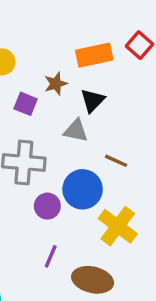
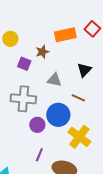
black triangle: (93, 100) -> (84, 70), moved

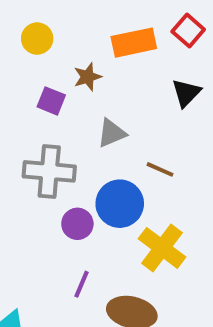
yellow circle: (10, 39) -> (37, 39), moved
black triangle: (84, 70) -> (186, 93), moved
gray triangle: (54, 80) -> (112, 133), turned -35

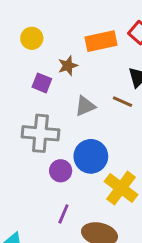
brown line: (160, 169) -> (123, 102), moved

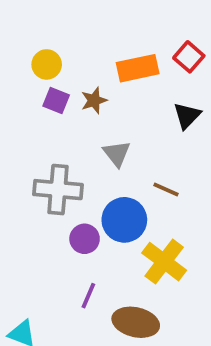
purple square: (42, 83) -> (56, 100), moved
brown line: (123, 102) -> (166, 190), moved
gray triangle: (85, 106) -> (117, 154), turned -45

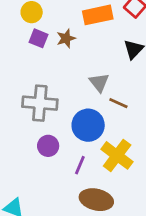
gray triangle: (117, 154) -> (99, 82), moved
purple circle: (85, 239) -> (48, 146), moved
purple line: (88, 296) -> (80, 165), moved

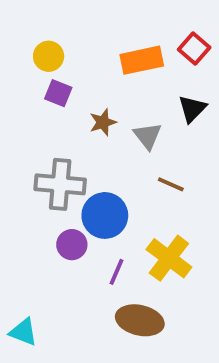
brown star: (66, 38) -> (103, 122), moved
gray triangle: (99, 82) -> (148, 136), moved
blue circle: (88, 125) -> (105, 215), moved

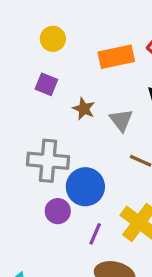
yellow circle: (49, 56) -> (53, 39), moved
brown star: (103, 122) -> (84, 109), turned -30

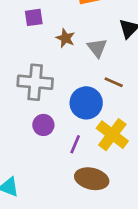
purple square: (46, 84) -> (34, 17), turned -30
blue circle: (85, 187) -> (86, 103), moved

